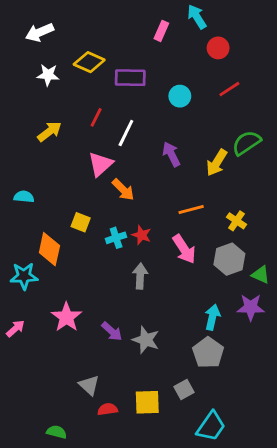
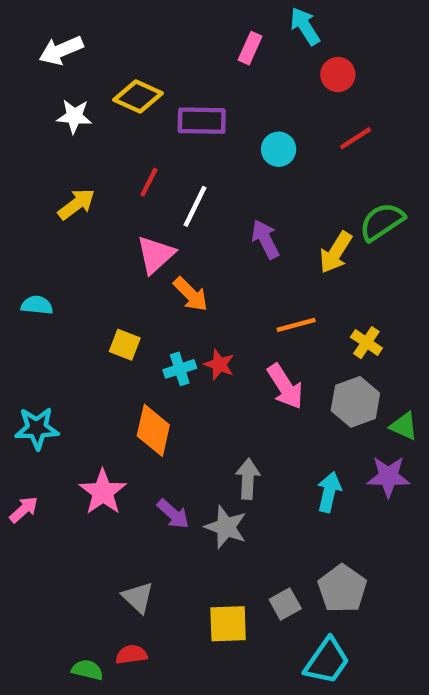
orange diamond: (49, 249) -> (153, 430), moved
gray arrow: (140, 276) -> (248, 479), moved
gray pentagon: (208, 353) -> (342, 589), moved
red semicircle: (108, 409) -> (131, 655), moved

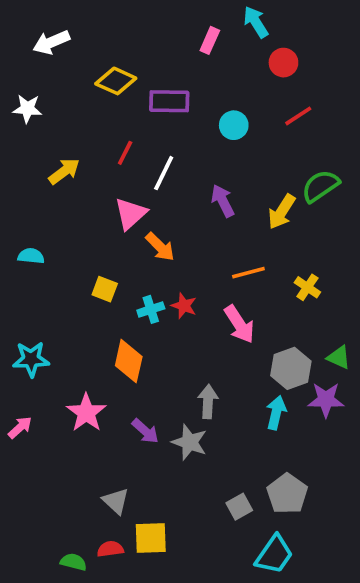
white star: (74, 116) -> (27, 109), moved
gray hexagon: (355, 402) -> (291, 368), moved
yellow square: (228, 624) -> (151, 538), moved

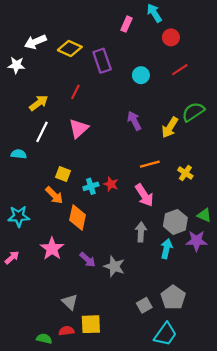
white arrow: (51, 42) -> (35, 42), moved
purple rectangle: (169, 101) -> (102, 61), turned 70
white line: (164, 173) -> (42, 132), moved
orange arrow: (160, 247) -> (54, 195), moved
gray arrow: (208, 402) -> (141, 232), moved

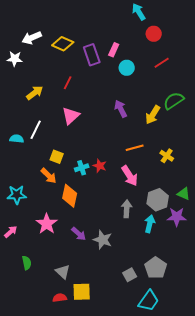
pink rectangle: (126, 24) -> (114, 50), moved
white line: (42, 132) -> (36, 130), moved
green semicircle: (44, 339) -> (27, 263), moved, turned 64

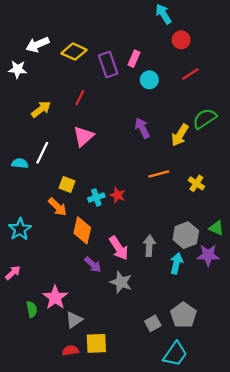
pink arrow: (130, 176) -> (119, 248), moved
cyan star: (17, 195) -> (20, 229), turned -30
pink star: (47, 224) -> (55, 297), moved
purple arrow: (79, 234) -> (93, 265), moved
gray triangle: (63, 272) -> (74, 320), turned 42

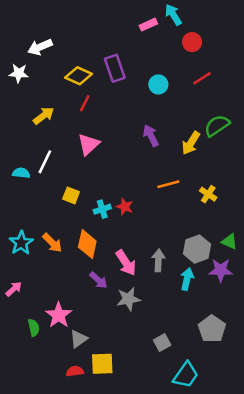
yellow diamond: (74, 52) -> (79, 76), moved
pink rectangle: (134, 59) -> (148, 25), moved, turned 42
orange arrow: (58, 207) -> (52, 243), moved
gray star: (121, 282) -> (128, 299), turned -30
gray pentagon: (183, 315) -> (212, 329), moved

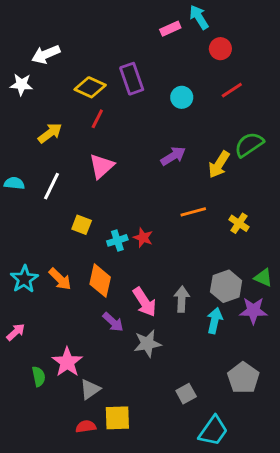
purple arrow: (151, 136) -> (173, 156), turned 85
cyan semicircle: (21, 173) -> (14, 183), moved

